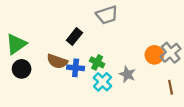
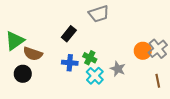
brown semicircle: (57, 61) -> (33, 54), moved
black circle: (22, 69) -> (23, 74), moved

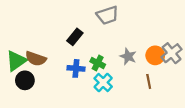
green triangle: (15, 41) -> (16, 61), moved
gray star: (118, 69) -> (128, 56), moved
brown line: (158, 81) -> (149, 81), moved

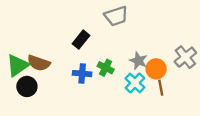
orange circle: (155, 55) -> (156, 69), moved
cyan cross: (103, 83) -> (135, 83), moved

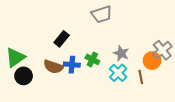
black rectangle: (81, 40) -> (62, 39), moved
brown semicircle: (39, 63) -> (53, 67), moved
orange circle: (156, 69) -> (152, 61), moved

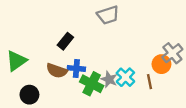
gray star: (121, 53) -> (109, 79), moved
green cross: (92, 59) -> (92, 84), moved, size x1.5
black circle: (24, 76) -> (29, 95), moved

